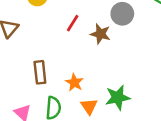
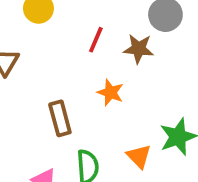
orange star: (74, 82) -> (110, 93), moved

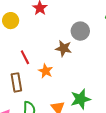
red line: (96, 40) -> (25, 57), moved, turned -56

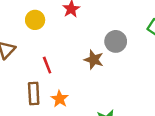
orange star: (46, 71) -> (60, 99), moved

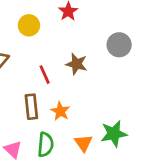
brown star: (94, 60) -> (76, 64), moved

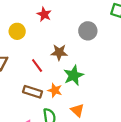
brown rectangle: (31, 107) -> (32, 92), turned -54
green star: (114, 134) -> (74, 75), moved

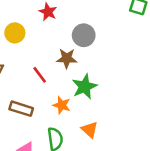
gray circle: (88, 31) -> (84, 35), moved
brown rectangle: (32, 92) -> (21, 109), moved

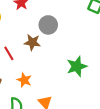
green star: (85, 87) -> (77, 66), moved

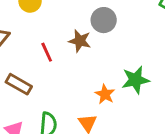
orange star: (24, 80) -> (105, 94), moved

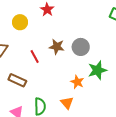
gray circle: (104, 20) -> (81, 47), moved

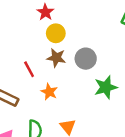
yellow circle: (20, 22) -> (56, 33), moved
orange star: (77, 82) -> (49, 92), moved

